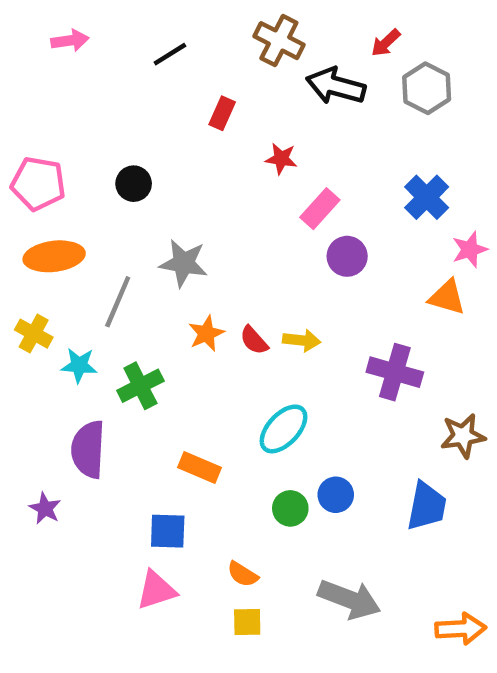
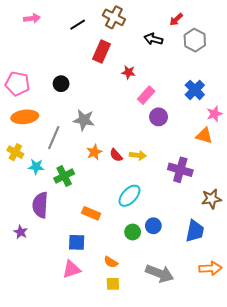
brown cross: (279, 41) -> (114, 17), moved
black arrow: (336, 86) -> (153, 39), size x0.7
red rectangle: (222, 113) -> (101, 52), size x1.5
orange arrow: (461, 629) -> (210, 268), moved

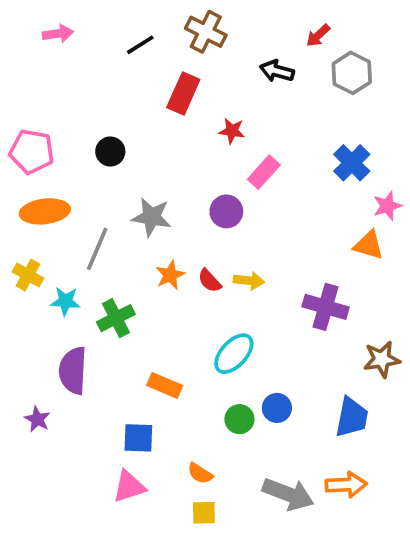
purple circle: (159, 117) -> (226, 211), moved
orange arrow: (210, 268) -> (346, 485), moved

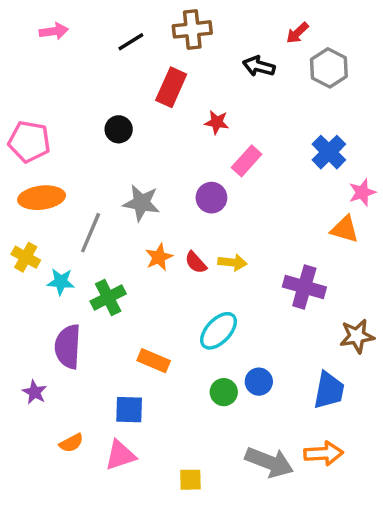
brown cross: (206, 32) -> (192, 29), turned -33
black circle: (110, 152) -> (119, 129), moved
orange semicircle: (200, 473) -> (71, 443), moved, turned -60

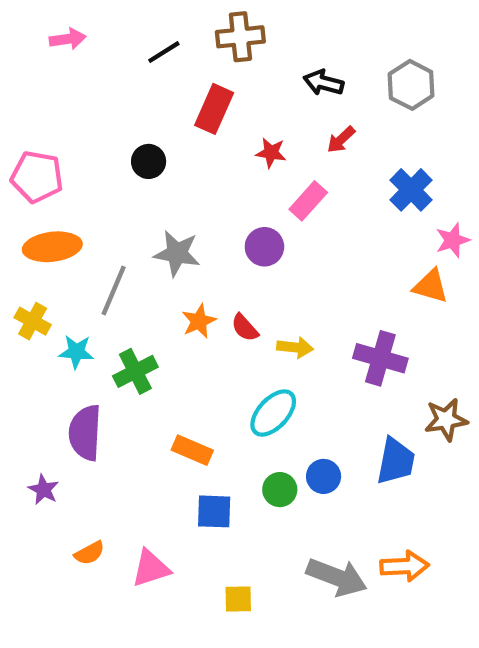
red arrow: (297, 33) -> (341, 140), moved
yellow arrow: (233, 262) -> (295, 347), moved
blue trapezoid: (329, 390) -> (396, 461), moved
blue square: (129, 410) -> (214, 511), moved

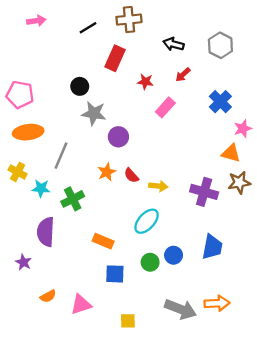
purple circle: (264, 247) -> (118, 137), moved
gray star: (177, 253) -> (94, 113), moved
brown star: (446, 420) -> (239, 183), moved

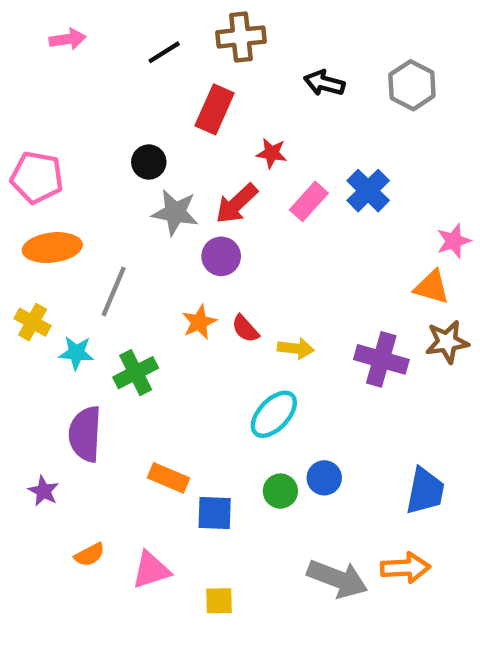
red arrow: (183, 75) -> (237, 204), moved, size x1.5
blue cross: (220, 102) -> (368, 191), moved
orange rectangle: (103, 241) -> (169, 478), moved
blue trapezoid: (212, 247) -> (425, 491), moved
yellow square: (128, 321) -> (219, 601), moved

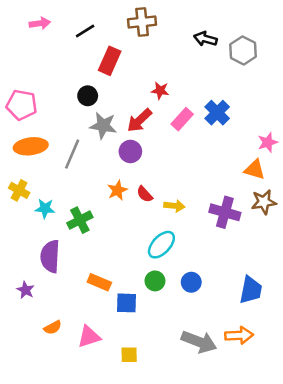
black line: (164, 52) -> (85, 31), moved
black arrow: (324, 83) -> (205, 39), moved
red rectangle: (215, 109) -> (110, 61), moved
gray line: (114, 291) -> (72, 154), moved
green circle: (280, 491) -> (155, 281), moved

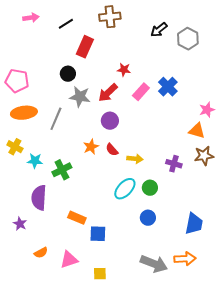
black arrow: (205, 39) -> (159, 30), turned -54
purple circle: (130, 151) -> (110, 121), moved
purple cross: (225, 212) -> (174, 164), size x0.7
green circle: (155, 281) -> (150, 188), moved

